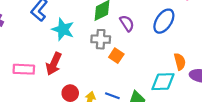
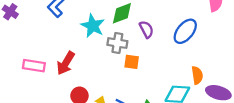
cyan star: (63, 29) -> (93, 26), moved
orange square: (116, 56) -> (132, 62), turned -32

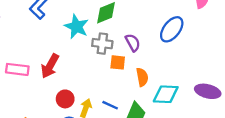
purple semicircle: (146, 29) -> (133, 43), moved
orange semicircle: (197, 75) -> (142, 77), moved

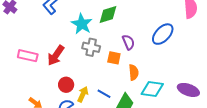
gray cross: (102, 44) -> (91, 47), moved

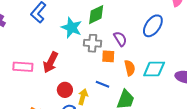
gray cross: (91, 47) -> (93, 43), moved
cyan diamond: (152, 89) -> (154, 69), moved
blue line: (104, 94) -> (103, 84), moved

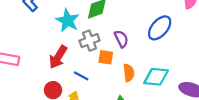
gray cross: (93, 43) -> (90, 41), turned -30
red arrow: (51, 62) -> (58, 57), moved
blue line: (103, 84) -> (81, 76), moved

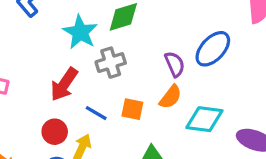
purple semicircle: (121, 39) -> (175, 64), moved
orange square: (106, 57) -> (132, 109), moved
orange semicircle: (129, 73) -> (171, 97), moved, turned 42

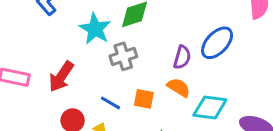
purple semicircle: (175, 64) -> (182, 57), turned 40
red arrow: (64, 84) -> (61, 77), moved
orange semicircle: (171, 97) -> (179, 87), turned -95

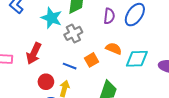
purple semicircle: (182, 57) -> (109, 16), moved
orange square: (144, 99) -> (91, 60), turned -32

